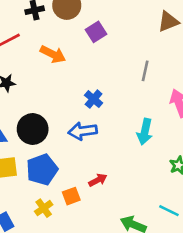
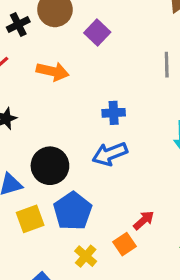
blue cross: (94, 99) -> (114, 113), turned -30
red arrow: (98, 180) -> (144, 220), moved
orange square: (71, 196) -> (124, 244), moved

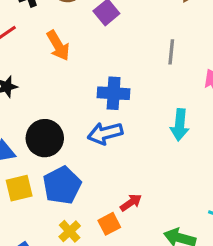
orange arrow: (53, 71) -> (58, 45), turned 40
blue cross: (114, 113) -> (114, 93), size x1.4

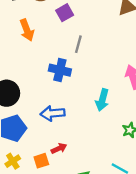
gray line: (171, 52) -> (78, 44), moved
blue arrow: (105, 133) -> (53, 113), moved

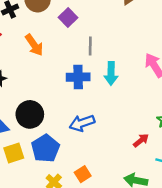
cyan arrow: (102, 100) -> (111, 73), moved
red arrow: (59, 148) -> (141, 140), moved

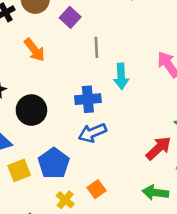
blue cross: (78, 77) -> (88, 99), moved
black circle: (30, 114) -> (31, 110), moved
red arrow: (141, 140) -> (158, 148), size x1.5

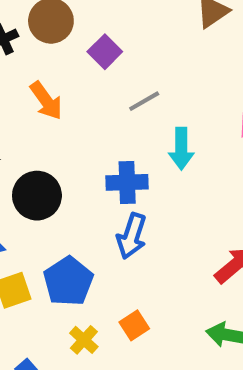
gray line: (96, 47) -> (144, 101), turned 60
blue arrow: (92, 133) -> (132, 236), turned -52

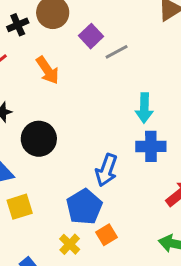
gray line: (144, 101) -> (117, 52), moved
blue cross: (127, 182) -> (151, 146), moved
blue pentagon: (68, 281) -> (84, 207), moved

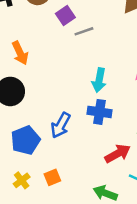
orange arrow: (48, 70) -> (20, 53), moved
blue pentagon: (84, 207) -> (25, 140), moved

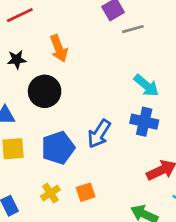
cyan arrow: (99, 80) -> (146, 85), turned -65

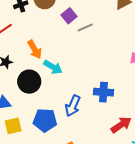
cyan arrow: (146, 85) -> (53, 67), moved
blue pentagon: (58, 148) -> (45, 120), turned 30

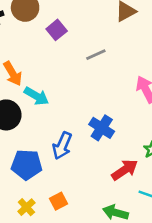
gray line: (85, 27) -> (96, 55), moved
blue cross: (103, 92) -> (102, 128), turned 30

